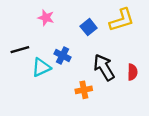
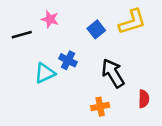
black line: (20, 50) -> (22, 35), moved
red semicircle: (132, 72) -> (144, 99), moved
orange cross: (84, 90) -> (100, 107), moved

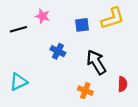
blue square: (96, 29) -> (82, 25), turned 32
cyan triangle: (45, 73) -> (18, 82), moved
orange cross: (100, 107) -> (85, 91), turned 32

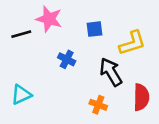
pink star: (43, 16) -> (49, 19), size x1.5
yellow L-shape: (113, 18) -> (132, 43), moved
red semicircle: (123, 84) -> (141, 97), size x1.5

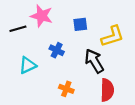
cyan triangle: (21, 95) -> (28, 65), moved
red semicircle: (141, 97) -> (107, 90), moved
orange cross: (98, 105) -> (66, 89), moved

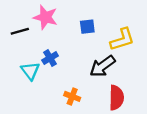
blue cross: (57, 50) -> (50, 58), moved, turned 32
black arrow: (94, 61) -> (102, 66), turned -95
cyan triangle: (28, 65) -> (30, 71), turned -42

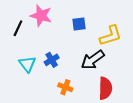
black line: (20, 31) -> (18, 28), turned -49
blue cross: (50, 58) -> (52, 60), moved

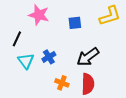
black line: (18, 28) -> (17, 39), moved
yellow L-shape: (111, 36) -> (110, 16), moved
red semicircle: (105, 88) -> (88, 84), moved

